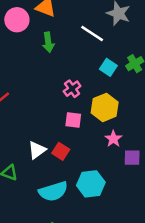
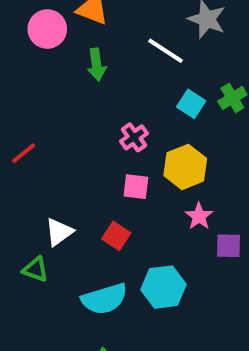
white triangle: (37, 150) -> (59, 232), moved

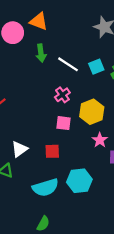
white line: (165, 51) -> (68, 64), moved
cyan square: (191, 104) -> (96, 67), moved, turned 35
red square: (116, 236) -> (52, 151), turned -35

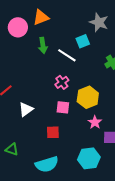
orange triangle: (39, 21) -> (41, 17), turned -42
cyan square: (96, 67) -> (83, 41), moved
white triangle: (19, 149) -> (26, 109), moved
cyan hexagon: (79, 181) -> (89, 158), moved

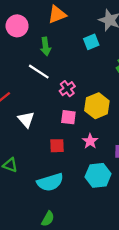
orange triangle: (41, 17) -> (57, 14), moved
white line: (67, 55) -> (39, 72), moved
white triangle: (26, 109) -> (26, 119), turned -35
pink star: (95, 122) -> (90, 141), moved

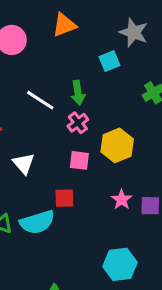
green arrow: (46, 46) -> (78, 93), moved
pink star: (90, 141) -> (122, 200), moved
cyan hexagon: (98, 175) -> (120, 264), moved
cyan semicircle: (50, 182) -> (37, 222), moved

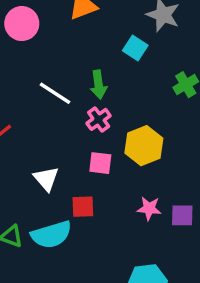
cyan square: (110, 61) -> (135, 48), turned -35
white triangle: (24, 163) -> (46, 179), moved
pink star: (122, 200) -> (149, 208), turned -30

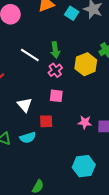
cyan square: (135, 48) -> (72, 13), moved
yellow hexagon: (144, 146) -> (86, 64), moved
cyan semicircle: (51, 235) -> (28, 138), size x0.7

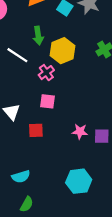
green arrow: (55, 50) -> (38, 36), moved
yellow hexagon: (86, 64) -> (62, 51), moved
cyan semicircle: (28, 138) -> (21, 177), moved

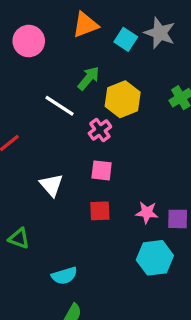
green arrow: (38, 36) -> (89, 78), turned -132
red square: (36, 130) -> (100, 211), moved
cyan hexagon: (79, 181) -> (155, 258), moved

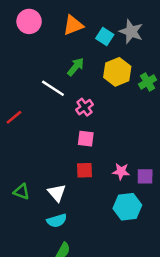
pink circle: (29, 41) -> (29, 21), moved
yellow hexagon: (123, 99) -> (117, 72), moved
white triangle: (51, 185) -> (57, 193), moved

